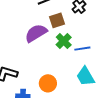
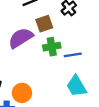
green cross: (64, 41) -> (52, 47), turned 35
orange circle: (48, 83) -> (22, 93), moved

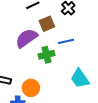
green cross: (52, 47) -> (46, 55), moved
blue line: (73, 55) -> (66, 41), moved

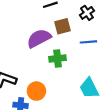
blue line: (66, 41) -> (88, 42), moved

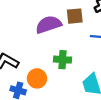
green cross: (57, 58) -> (63, 60), moved

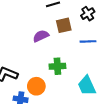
purple semicircle: (49, 25) -> (41, 36), size x0.7

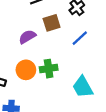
blue line: (88, 41) -> (80, 38), turned -35
orange circle: (36, 86) -> (26, 70), moved

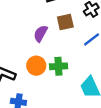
purple semicircle: (27, 37) -> (41, 34), turned -36

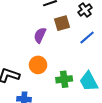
green cross: (58, 66) -> (64, 79), moved

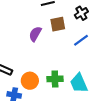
orange circle: (38, 65) -> (30, 81), moved

